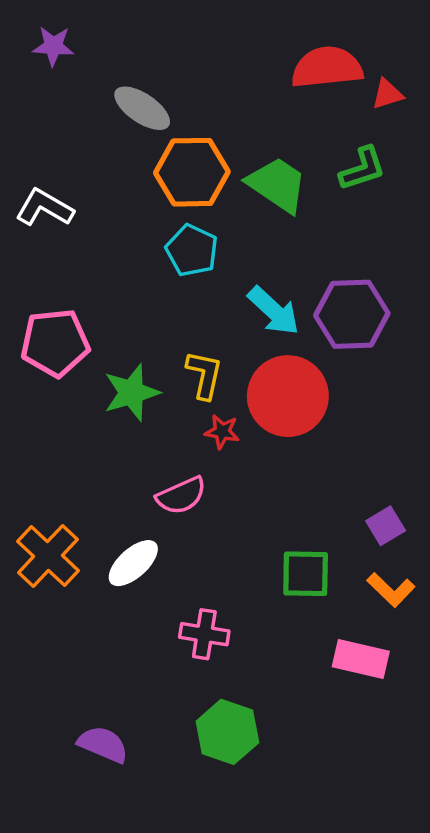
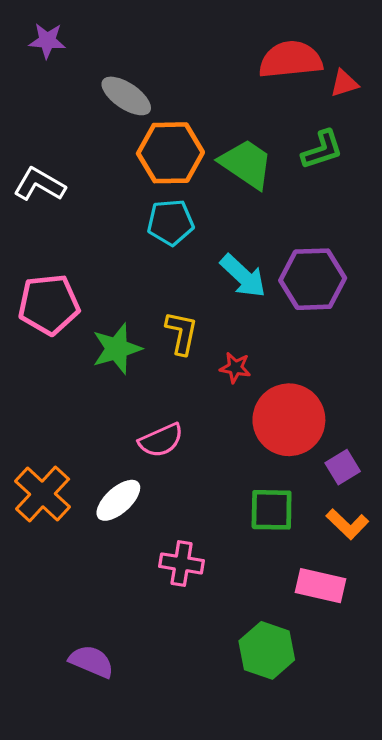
cyan pentagon: (192, 250) -> (170, 222), turned -30
red circle: (288, 396) -> (289, 420), moved
red star: (222, 432) -> (235, 368), moved
green hexagon: (227, 732) -> (267, 650), moved

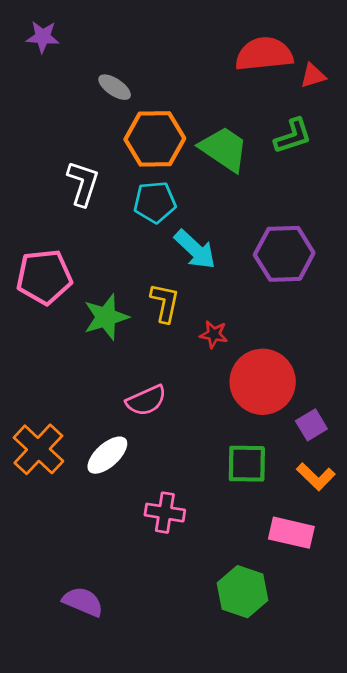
gray ellipse: (126, 96) -> (115, 87), size x0.7
white L-shape: (39, 184) -> (83, 183), moved, turned 78
cyan arrow: (243, 276) -> (195, 250), moved

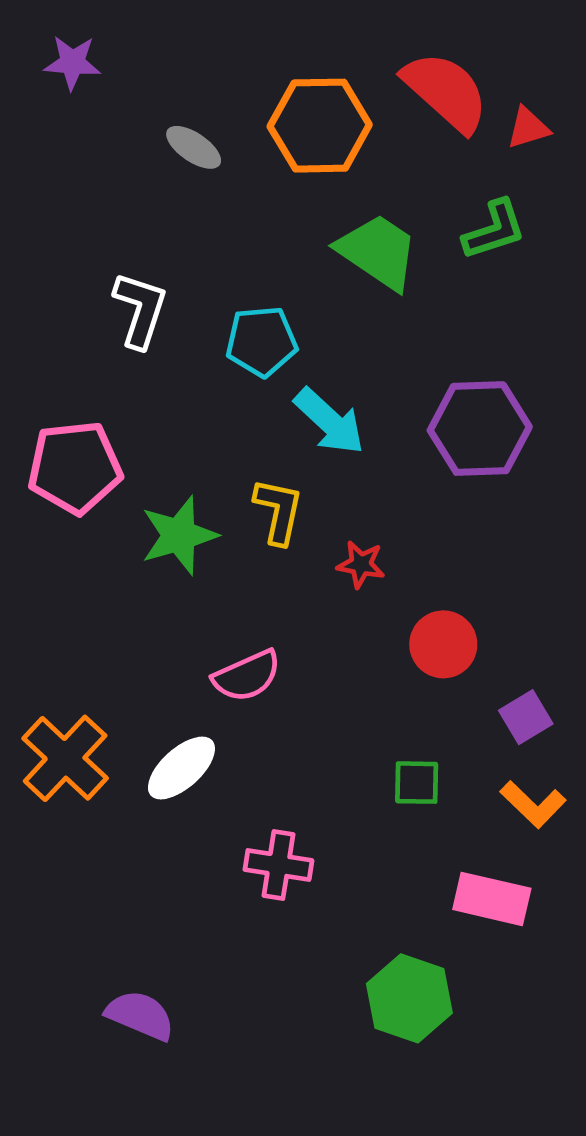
red semicircle: (264, 54) -> (446, 92), turned 48
orange hexagon: (155, 139) -> (320, 126), moved
red circle: (263, 382) -> (443, 644), size x0.6
green square: (247, 464) -> (417, 783), size x0.7

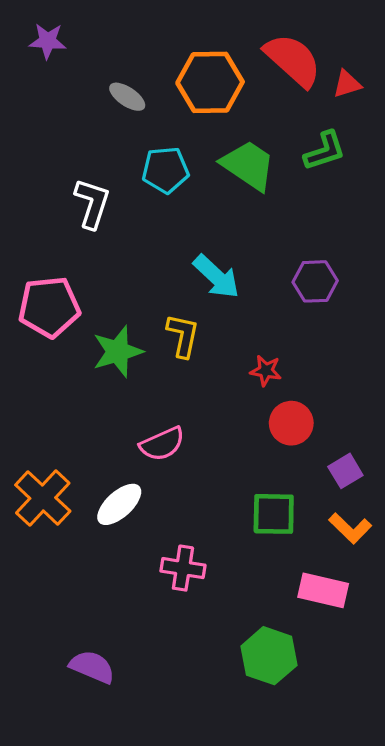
cyan pentagon: (261, 341) -> (165, 170), moved
purple hexagon: (480, 429) -> (315, 281), size x0.7
red star: (361, 564) -> (266, 371), moved
green square: (417, 783) -> (274, 514), size x1.4

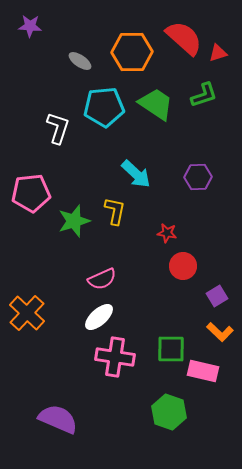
cyan pentagon: (165, 170) -> (104, 107), size x1.4
white ellipse: (119, 504) -> (99, 317), moved
green square: (274, 514) -> (171, 349), moved
pink cross: (183, 568) -> (115, 357), size x1.4
purple semicircle: (92, 667) -> (58, 419), size x1.4

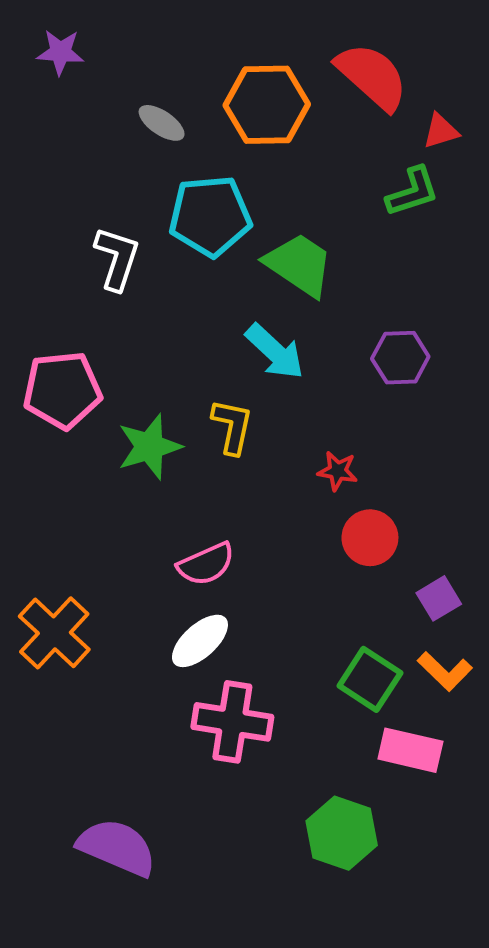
red triangle: (218, 53) -> (441, 131), moved
green trapezoid: (156, 104) -> (299, 265), moved
green square: (171, 349) -> (370, 679), moved, turned 32

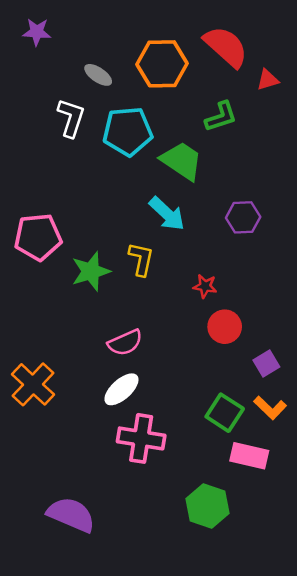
green L-shape: (412, 192) -> (221, 117), moved
white L-shape: (117, 259) -> (71, 118), moved

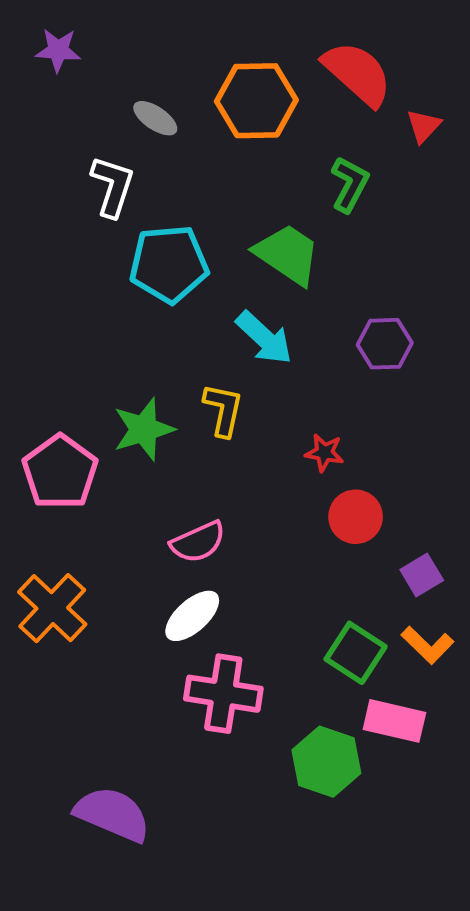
red triangle: (268, 80) -> (424, 126), turned -30
green L-shape: (221, 117) -> (350, 184), turned -44
cyan pentagon: (128, 131) -> (169, 264), moved
pink pentagon: (38, 237) -> (60, 472), moved, turned -30
green hexagon: (207, 506) -> (326, 762), moved

